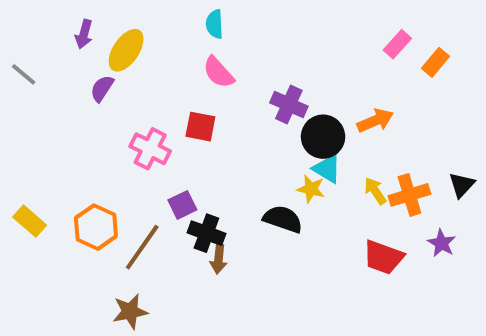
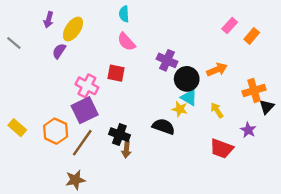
orange cross: (409, 195) -> (254, 91), moved
purple square: (182, 205) -> (85, 110), moved, size x1.6
purple star: (442, 243) -> (248, 130), moved

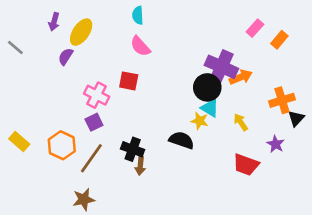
purple cross: (167, 60) -> (221, 67), moved, size x1.4
purple square: (85, 110) -> (94, 122), size x0.6

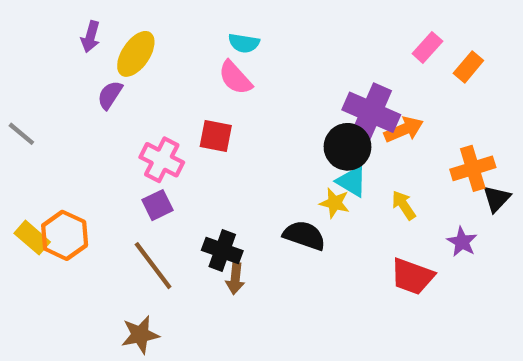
cyan semicircle: (138, 15) -> (244, 43), moved, turned -78
gray line: (15, 47) -> (21, 134), moved
orange hexagon: (62, 145) -> (65, 235), moved
brown line: (91, 158) -> (153, 266), turned -72

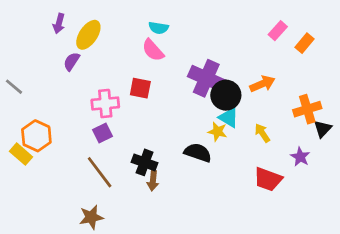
purple cross: (371, 112) -> (206, 78), moved
pink cross: (162, 160) -> (105, 104), turned -32
orange hexagon: (65, 235) -> (36, 136), moved

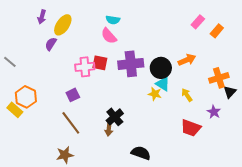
purple cross: (206, 78) -> (131, 64), moved, turned -30
pink cross: (105, 104) -> (85, 67), moved
black semicircle: (198, 153) -> (141, 153), moved
black cross: (144, 162) -> (115, 117), moved, turned 30

